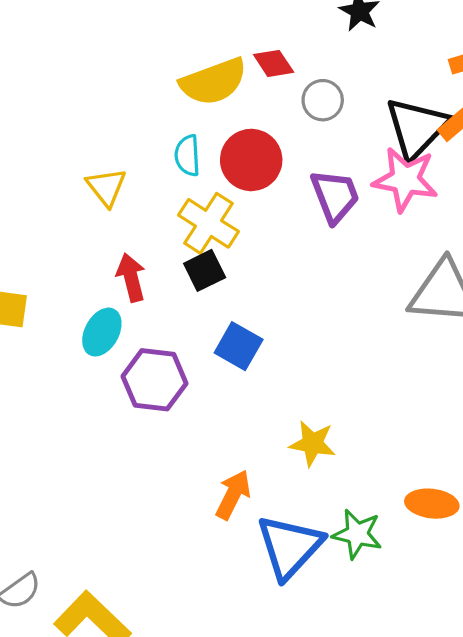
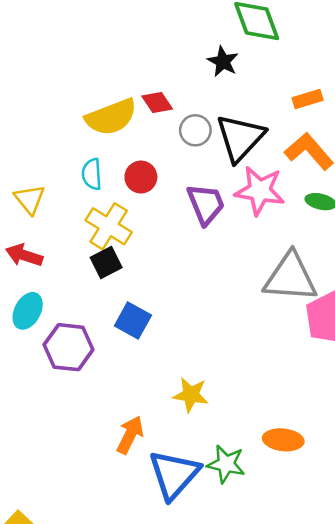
black triangle: (417, 128) -> (240, 138), moved
red circle: (251, 160) -> (141, 177), size x0.7
red arrow: (131, 277) -> (24, 255), moved, turned -57

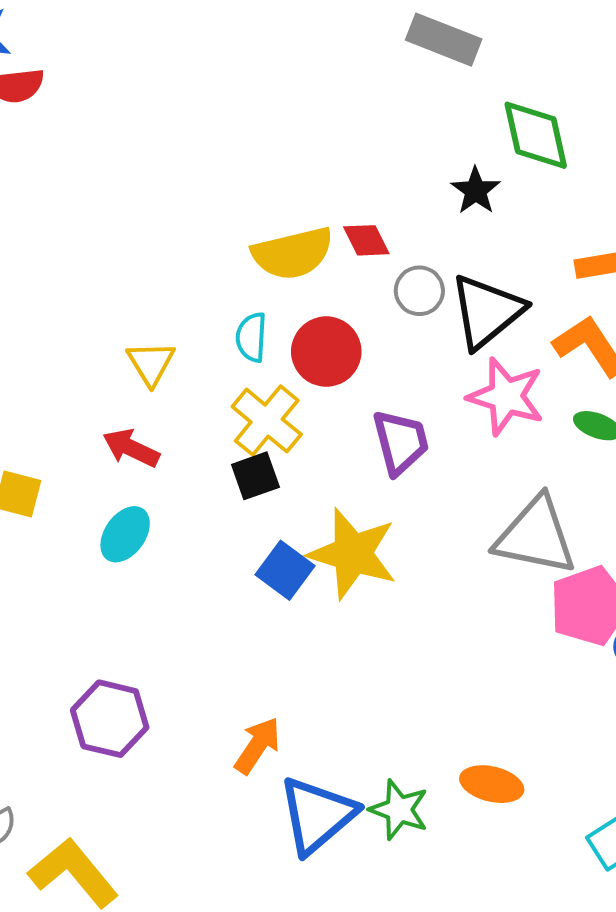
red circle: (141, 177) -> (326, 352), size x1.4
purple trapezoid: (206, 204) -> (401, 442), moved
purple hexagon: (69, 347) -> (110, 719), moved
yellow star: (191, 395) -> (353, 554), moved, size x1.6

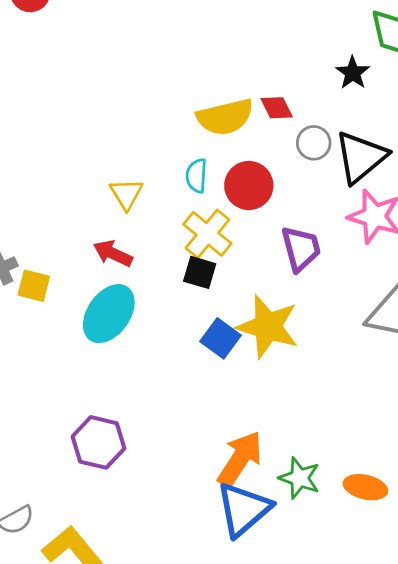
black square: (255, 476) -> (200, 272), turned 36
cyan ellipse: (125, 534) -> (109, 314), size x1.5
orange arrow: (257, 745) -> (240, 459), moved, size x1.4
green star: (399, 810) -> (299, 478), moved

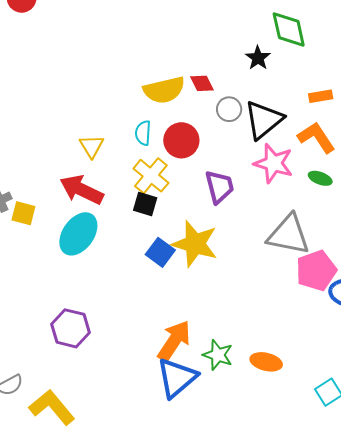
red arrow: (113, 253) -> (81, 190), size x1.5

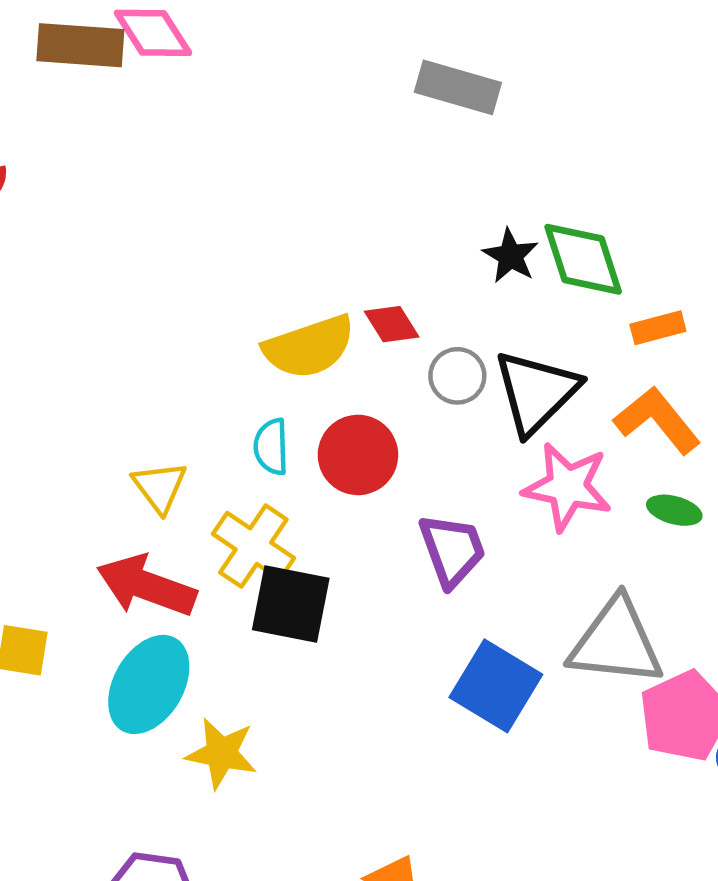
green diamond: (289, 30) -> (583, 259), moved
yellow cross: (151, 176) -> (253, 546), moved
black square: (145, 204) -> (291, 604), size x1.5
yellow star: (195, 244) -> (221, 753), moved, size x0.7
blue square: (160, 252) -> (496, 686), moved, size x1.4

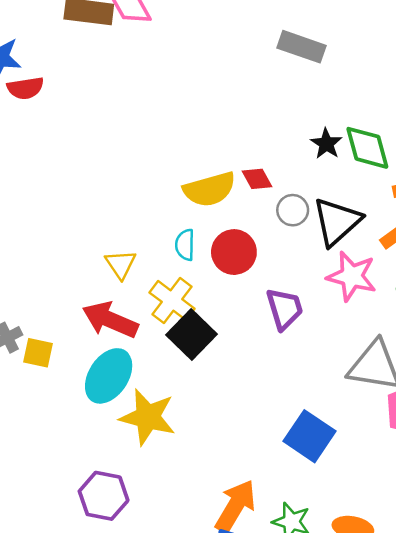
black square: (291, 604) -> (191, 334), turned 30
blue square: (496, 686) -> (309, 436), moved
yellow star: (221, 753) -> (148, 417), size x1.4

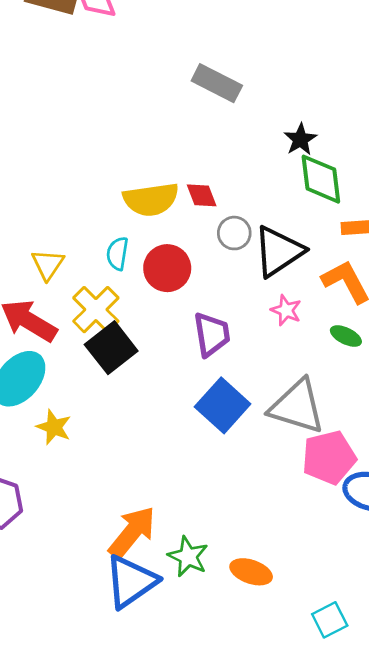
gray rectangle: (302, 47) -> (217, 83), moved
black star: (326, 144) -> (300, 139), moved
pink star: (352, 276) -> (286, 310), size x0.6
yellow star: (148, 417) -> (54, 427), size x0.6
blue square: (309, 436) -> (223, 405), moved

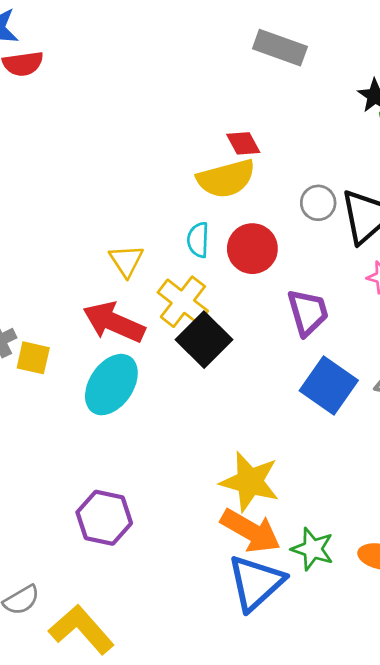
red diamond: (202, 195) -> (243, 143), moved
yellow star: (54, 427) -> (250, 482), moved, size x1.6
orange arrow: (132, 532) -> (251, 531), turned 88

